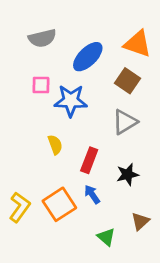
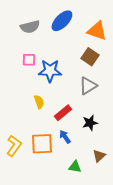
blue ellipse: (88, 57) -> (62, 21), moved
red rectangle: (89, 160) -> (63, 113), turned 30
orange square: (59, 204) -> (42, 144), turned 30
green triangle: (106, 237) -> (75, 167), turned -32

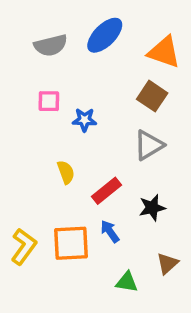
blue star: (50, 71) -> (84, 120), size x0.6

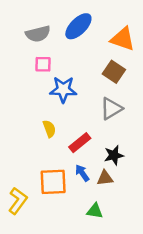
pink square: (49, 101) -> (43, 64), moved
blue star: (84, 120) -> (63, 90), size x1.5
yellow L-shape: (24, 247) -> (18, 201), moved
brown triangle: (167, 263) -> (105, 178), moved, turned 36

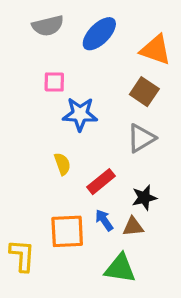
gray semicircle: (38, 34) -> (48, 26), moved
yellow L-shape: (18, 201) -> (22, 255), turned -32
green triangle: (95, 211) -> (120, 268), size x1.5

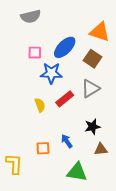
blue ellipse: (99, 34) -> (65, 47), moved
red rectangle: (101, 182) -> (65, 99), moved
brown triangle: (133, 227) -> (101, 149), moved
orange square: (67, 231) -> (43, 148), size x0.6

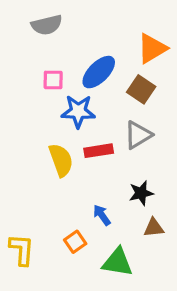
orange triangle: (100, 32) -> (152, 48), turned -50
red rectangle: (65, 99) -> (99, 151), turned 30
yellow semicircle: (40, 105) -> (61, 160), size x1.5
orange square: (43, 148) -> (75, 242), moved, turned -32

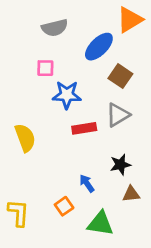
gray semicircle: (47, 25) -> (55, 28), moved
orange triangle: (152, 48) -> (130, 20), moved
blue ellipse: (99, 72) -> (99, 47), moved
yellow semicircle: (61, 160) -> (25, 138), moved

